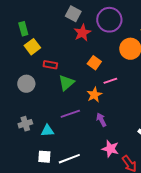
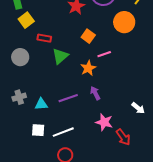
purple line: (70, 114) -> (68, 98), moved

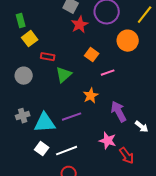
orange star: (88, 68) -> (91, 96), moved
purple arrow: (95, 93) -> (119, 112), moved, size x1.5
cyan triangle: (41, 104) -> (45, 123), size x1.6
white square: (38, 130) -> (42, 149), turned 32

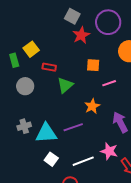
green rectangle: (21, 21) -> (14, 60), moved
orange square: (92, 55) -> (93, 65), turned -32
white square: (42, 149) -> (51, 159), moved
white line: (67, 151) -> (83, 161), moved

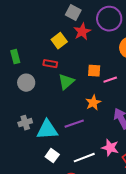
yellow square: (31, 49) -> (59, 41), moved
orange square: (93, 65) -> (94, 71), moved

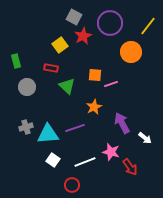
green triangle: (66, 82) -> (67, 86), turned -36

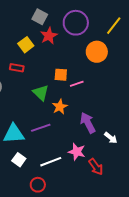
green triangle: (67, 86) -> (41, 93), moved

